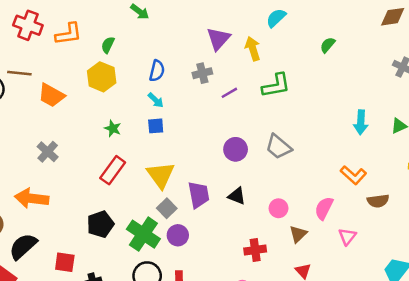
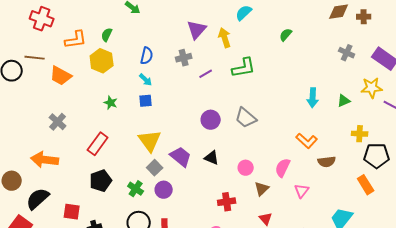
orange L-shape: (69, 34) -> (76, 40), moved
red rectangle: (113, 170) -> (98, 144), moved
purple trapezoid: (199, 195) -> (181, 157), turned -40
green cross: (143, 234) -> (136, 189), size x0.6

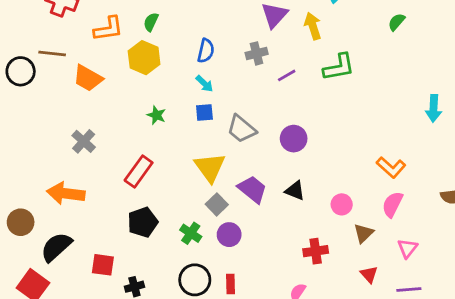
gray trapezoid: (246, 118) -> (241, 129), moved
orange L-shape: (307, 141) -> (391, 167), moved
pink triangle: (302, 191) -> (407, 248), moved

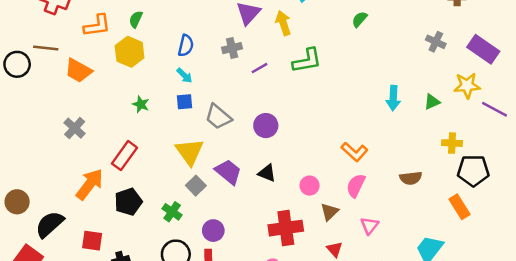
orange arrow: (66, 193) -> (90, 184), moved, turned 120
purple circle: (229, 235) -> (213, 231), moved
red cross: (316, 251) -> (286, 228), size x1.5

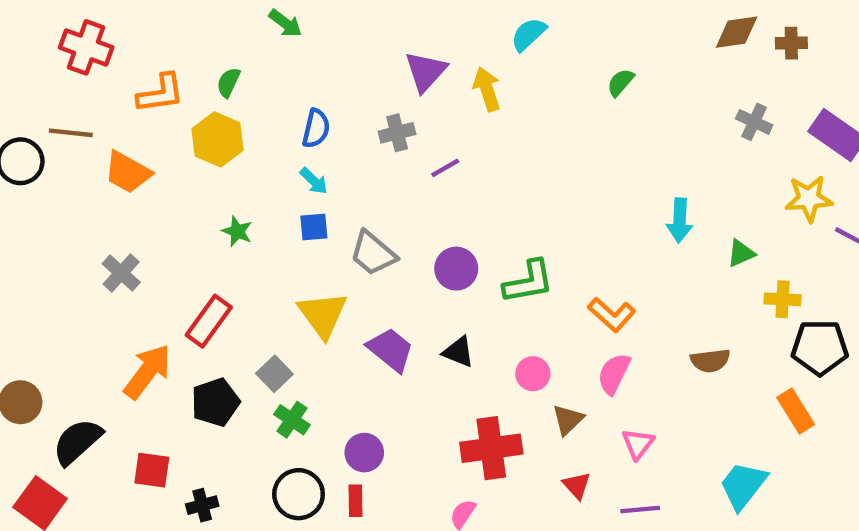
green L-shape: (307, 61) -> (528, 282), moved
green triangle: (432, 102) -> (741, 253), moved
gray square: (196, 186) -> (274, 374), moved

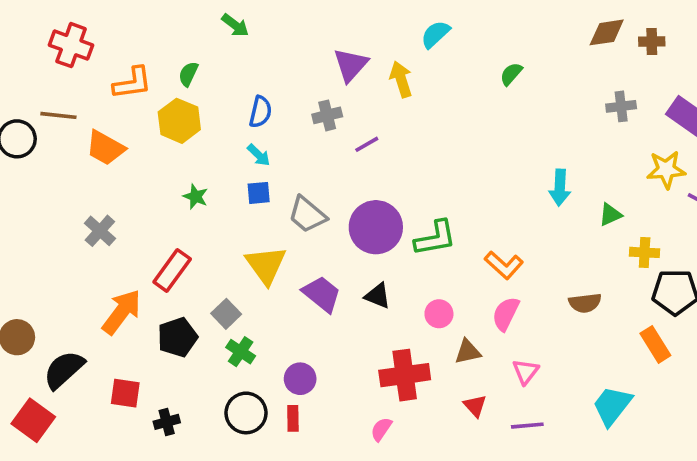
gray cross: (754, 122) -> (621, 106), turned -32
purple circle: (456, 269) -> (376, 227), size x1.5
brown triangle: (568, 420) -> (468, 352), turned 32

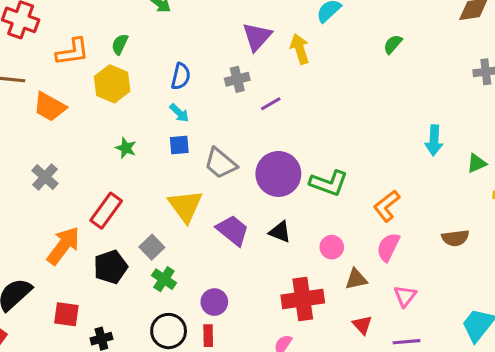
green L-shape: (435, 238) -> (329, 183), turned 30
orange L-shape: (504, 265) -> (387, 206), turned 100

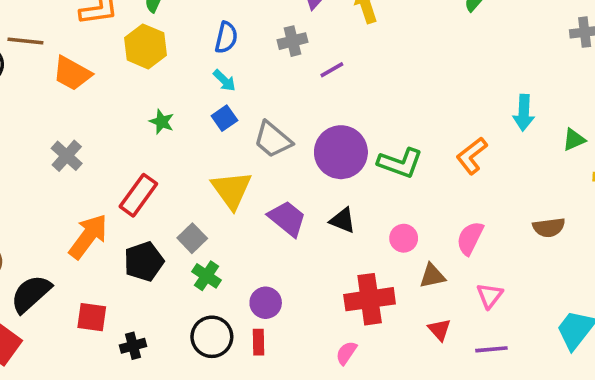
blue square: (179, 145) -> (224, 118), turned -30
orange L-shape: (387, 206) -> (472, 156), moved

